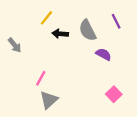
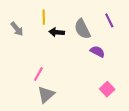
yellow line: (47, 18) -> (44, 17), turned -40
gray arrow: (15, 45) -> (17, 29), moved

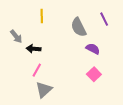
gray arrow: (17, 29) -> (16, 36), moved
black arrow: (57, 32) -> (34, 49), moved
pink square: (107, 89) -> (94, 74), moved

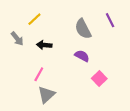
yellow line: (42, 16) -> (34, 19), moved, turned 48
black arrow: (34, 49) -> (44, 45), moved
purple semicircle: (93, 49) -> (82, 56), moved

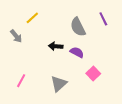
black arrow: (44, 45) -> (56, 46), moved
pink line: (39, 74) -> (21, 81), moved
gray triangle: (46, 95) -> (59, 84), moved

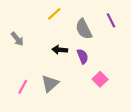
yellow line: (32, 18) -> (54, 14), moved
purple semicircle: (77, 52) -> (83, 56), turned 40
gray triangle: (59, 84) -> (50, 84), moved

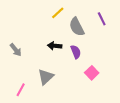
yellow line: (54, 14) -> (58, 13), moved
gray arrow: (17, 39) -> (16, 50), moved
pink line: (23, 87) -> (21, 90), moved

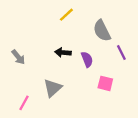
purple line: (102, 19) -> (121, 52), moved
gray semicircle: (77, 27) -> (102, 31), moved
pink square: (92, 73) -> (105, 83), turned -32

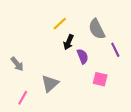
yellow line: (66, 15) -> (60, 24), moved
black arrow: (63, 52) -> (68, 42), moved, turned -72
gray arrow: (18, 57) -> (17, 64), moved

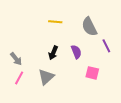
yellow line: (60, 24) -> (55, 22), turned 48
black arrow: (68, 42) -> (53, 53), moved
pink line: (23, 98) -> (19, 78), moved

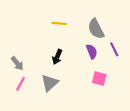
purple semicircle: (76, 52) -> (92, 52), moved

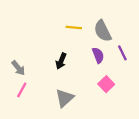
yellow line: (59, 23) -> (74, 27), moved
pink square: (99, 78) -> (106, 84), turned 32
gray triangle: (50, 83) -> (65, 98), moved

